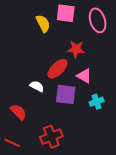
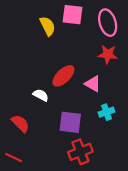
red star: (76, 49) -> (108, 54), moved
purple square: (66, 94) -> (70, 122), moved
red cross: (51, 137) -> (80, 152), moved

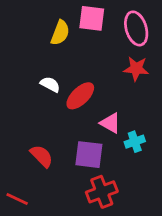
yellow semicircle: (48, 26) -> (60, 33), turned 48
pink triangle: (93, 84) -> (110, 123), moved
white semicircle: (41, 95) -> (50, 84), moved
red semicircle: (20, 123) -> (42, 156), moved

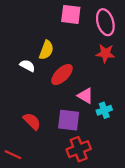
yellow semicircle: (60, 33) -> (46, 50), moved
white semicircle: (50, 84) -> (27, 66), moved

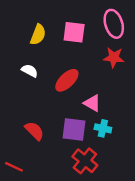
pink square: (71, 14) -> (74, 32), moved
yellow semicircle: (46, 50) -> (38, 35), moved
cyan cross: (104, 110) -> (103, 128), moved, turned 32
red cross: (79, 149) -> (85, 161), turned -30

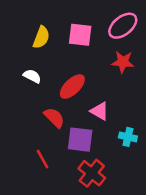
pink ellipse: (114, 24) -> (123, 26), turned 68
cyan cross: (103, 128) -> (128, 137), moved
red semicircle: (34, 131) -> (54, 118), moved
red line: (14, 167) -> (43, 159), moved, turned 36

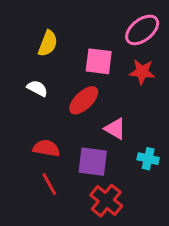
pink square: (80, 35) -> (99, 61), moved
red semicircle: (54, 118) -> (46, 148), moved, turned -35

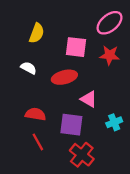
red ellipse: (84, 100) -> (64, 77), turned 30
cyan cross: (148, 159) -> (114, 122), turned -35

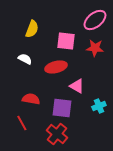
red line: (38, 142) -> (22, 123), moved
red cross: (82, 155) -> (57, 134), moved

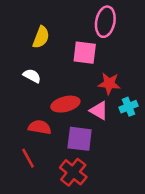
pink ellipse: (95, 20) -> (105, 22), moved, turned -40
red star: (95, 48) -> (109, 83), moved
red ellipse: (56, 67) -> (65, 104), moved
cyan cross: (99, 106) -> (128, 107), moved

